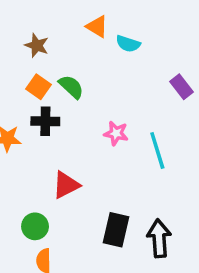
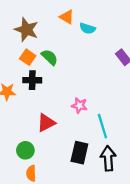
brown star: (37, 45) -> (27, 30), size x1.5
pink star: (116, 133) -> (79, 105), moved
cyan line: (157, 151) -> (102, 126), moved

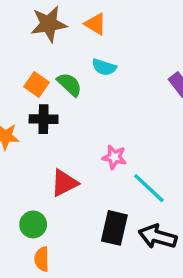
cyan semicircle: (87, 28) -> (104, 67), moved
brown star: (27, 30) -> (49, 24), moved, turned -30
cyan line: (102, 126) -> (149, 188), turned -30
black arrow: (108, 158) -> (158, 237), turned -70

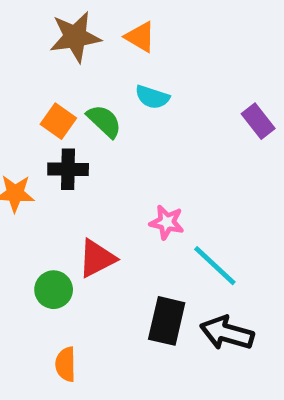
green circle: (33, 224) -> (54, 290), moved

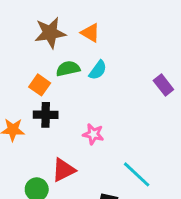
cyan semicircle: (152, 97) -> (98, 70), turned -72
green semicircle: (104, 121) -> (68, 69), moved, turned -55
pink star: (167, 222) -> (93, 134), moved

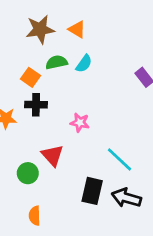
red triangle: (64, 170) -> (52, 155), turned -45

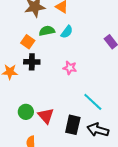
pink star: (80, 123) -> (70, 68), moved
red triangle: (52, 155) -> (46, 116), moved

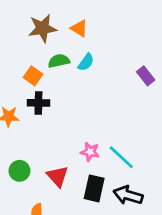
pink star: (70, 68) -> (90, 152), moved
green circle: (26, 112) -> (19, 171), moved

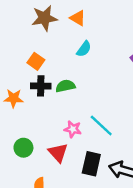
green semicircle: (59, 61) -> (65, 86), moved
pink star: (90, 152) -> (73, 129), moved
cyan line: (121, 157) -> (101, 125), moved

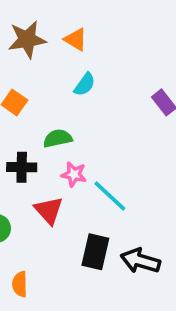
black cross: (41, 86) -> (22, 167), moved
pink star: (73, 129) -> (74, 174), moved
red triangle: (58, 153) -> (49, 210), moved

